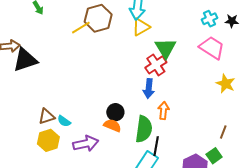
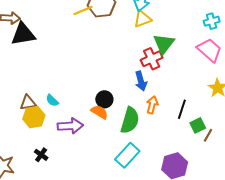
blue arrow: (149, 89) -> (141, 81), turned -30
brown triangle: (47, 116) -> (28, 103), moved
black line: (156, 146) -> (182, 109), moved
green square: (214, 156) -> (198, 125), moved

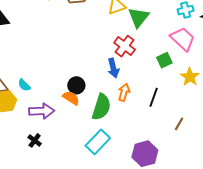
green triangle: (164, 44) -> (139, 17), moved
red cross: (152, 59) -> (125, 46), turned -30
green square: (198, 125) -> (164, 60), moved
black cross: (41, 155) -> (35, 140), moved

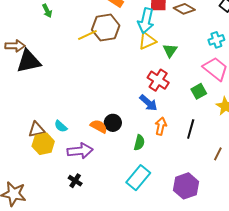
green triangle: (139, 17) -> (170, 50), size x0.7
blue arrow: (113, 68) -> (148, 103), turned -30
orange semicircle: (71, 98) -> (99, 126), moved
green semicircle: (101, 107) -> (139, 143), size x0.6

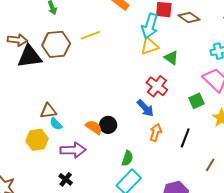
brown hexagon: (106, 28) -> (56, 44), moved
green triangle: (170, 50) -> (171, 58), turned -35
brown triangle: (37, 130) -> (48, 111), moved
green semicircle: (139, 143) -> (127, 158), moved

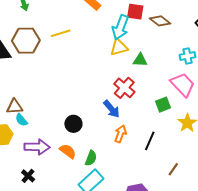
green triangle: (171, 58) -> (140, 60), turned -35
orange semicircle: (94, 127) -> (68, 151), moved

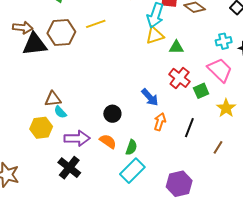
red cross: (124, 88) -> (180, 78), moved
brown line: (173, 169) -> (218, 147), moved
black cross: (28, 176) -> (69, 168), size x1.6

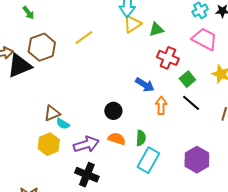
yellow line: (96, 24) -> (84, 38), moved
green square: (201, 91) -> (187, 79), moved
black line: (189, 128) -> (191, 103), turned -54

